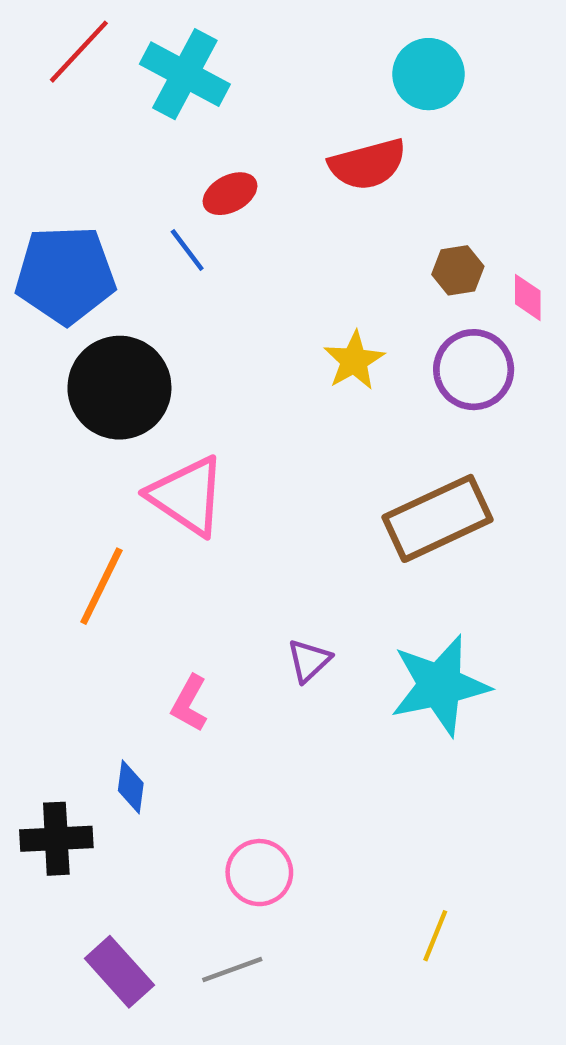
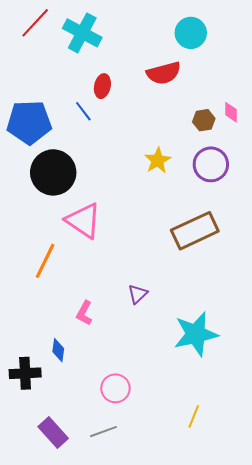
red ellipse: (230, 194) -> (102, 86), turned -50
pink diamond: (528, 297) -> (231, 112), moved
cyan star: (440, 685) -> (196, 334), moved

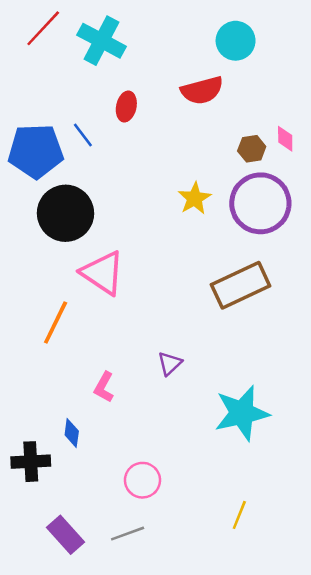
blue line: (83, 111) -> (83, 135), moved
purple circle: (211, 164) -> (260, 203), size x1.4

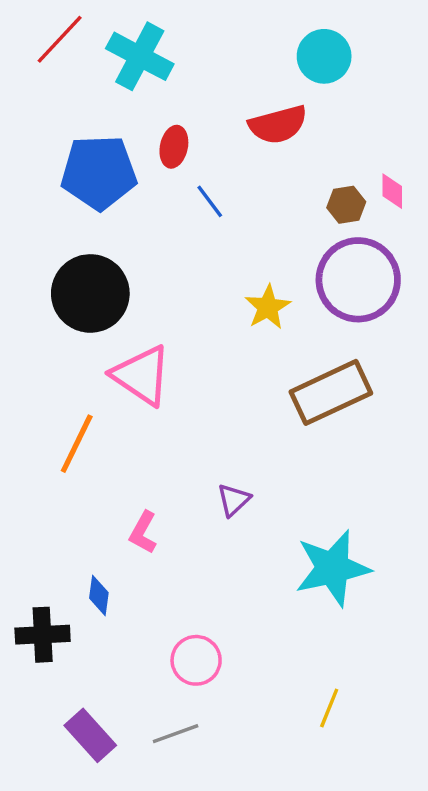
blue line: (83, 135) -> (210, 201), moved
blue pentagon: (36, 151) -> (99, 172), moved
yellow star: (195, 198) -> (268, 307), moved

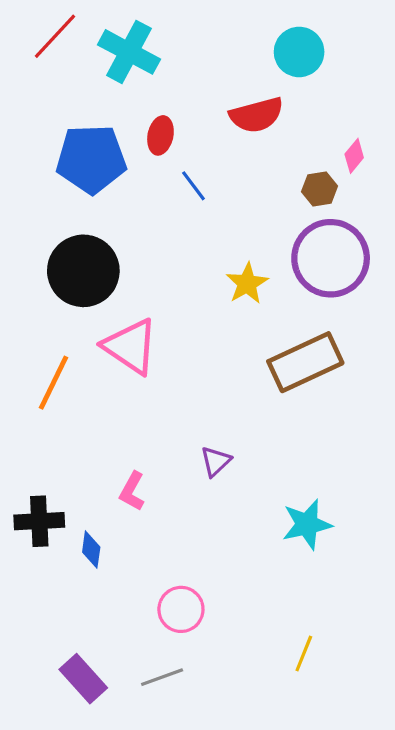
pink diamond: (392, 191) -> (354, 156), moved, turned 40
orange line: (77, 444) -> (53, 383), moved
cyan star: (333, 568) -> (307, 524), size x0.7
black cross: (43, 635) -> (39, 521), moved

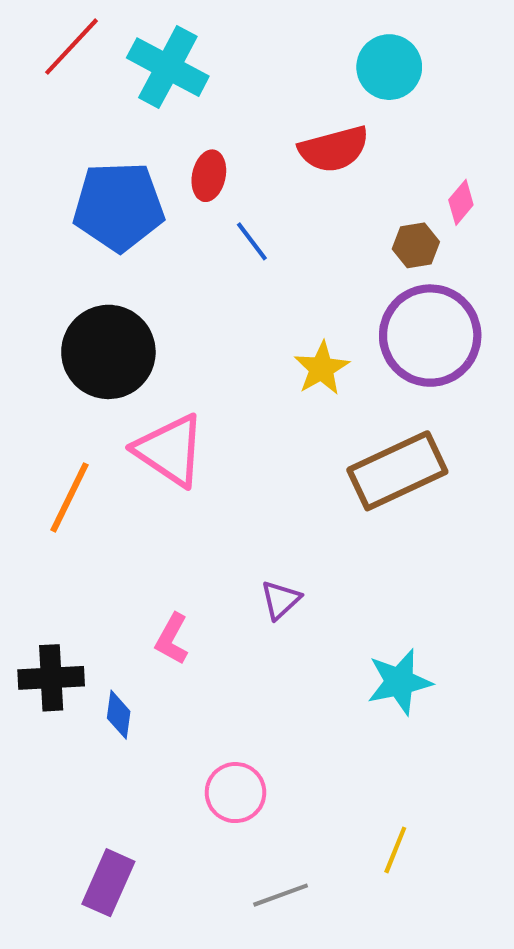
gray line: (162, 677) -> (281, 895), moved
purple rectangle: (83, 679) -> (108, 883), turned 66

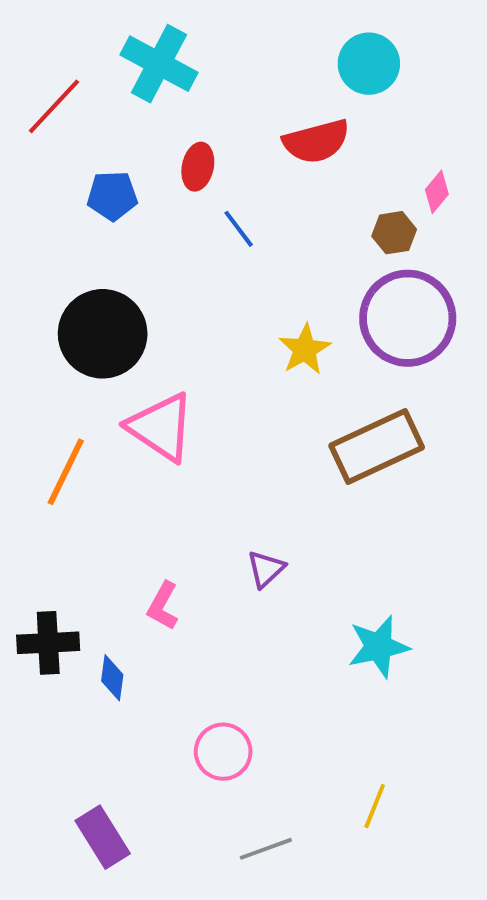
red line: (72, 47) -> (54, 106), moved
blue pentagon: (119, 206) -> (112, 196), size x0.6
purple rectangle: (108, 883) -> (103, 837), turned -56

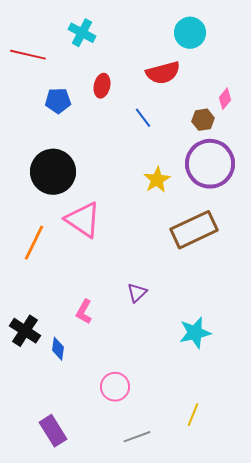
cyan cross: (159, 64) -> (82, 33), size x0.7
red line: (54, 106) -> (28, 55), turned 60
blue line: (239, 229) -> (143, 118), moved
black cross: (48, 643) -> (25, 331), turned 36

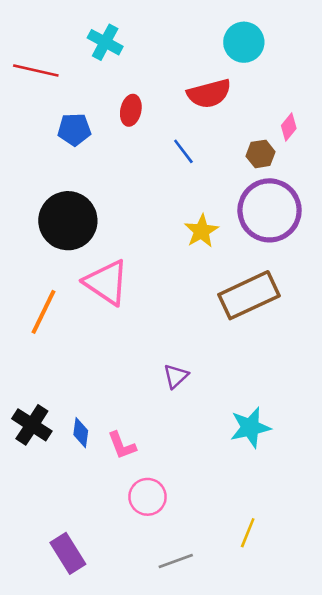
pink L-shape: (84, 312) -> (122, 445), moved, turned -50
blue diamond: (58, 349) -> (81, 433), moved

